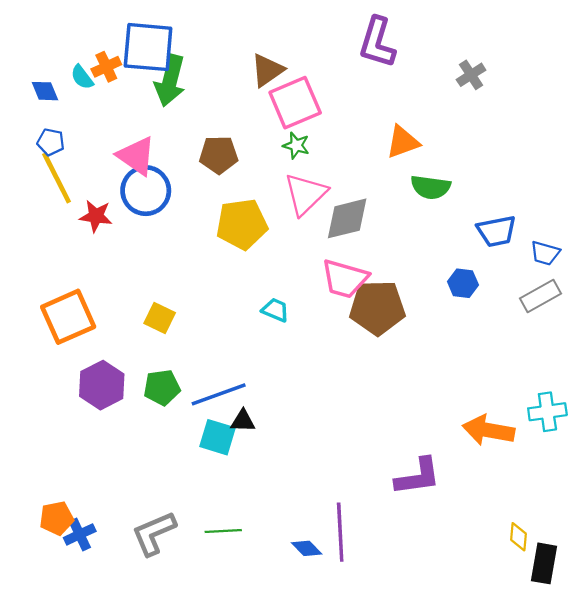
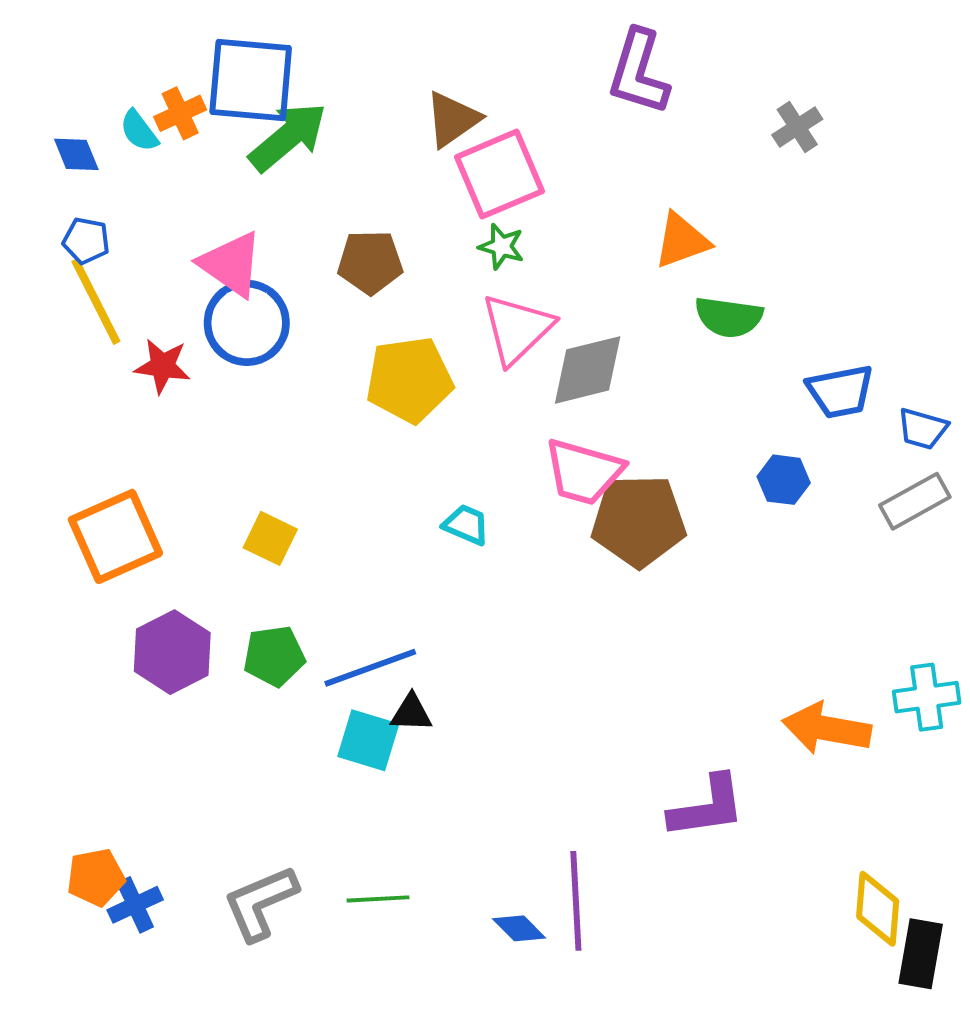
green arrow: (170, 81) -> (288, 137), turned -144
yellow diamond: (518, 537) -> (878, 909), size x1.5

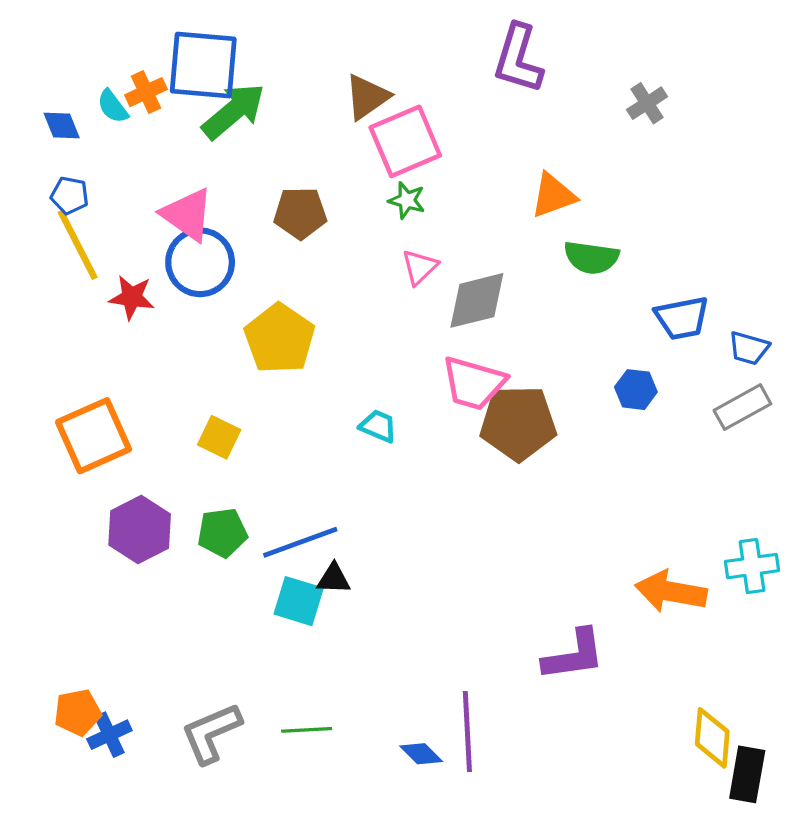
pink triangle: (517, 329) -> (420, 267), size x0.6
yellow pentagon: (409, 380) -> (280, 339), moved, turned -30

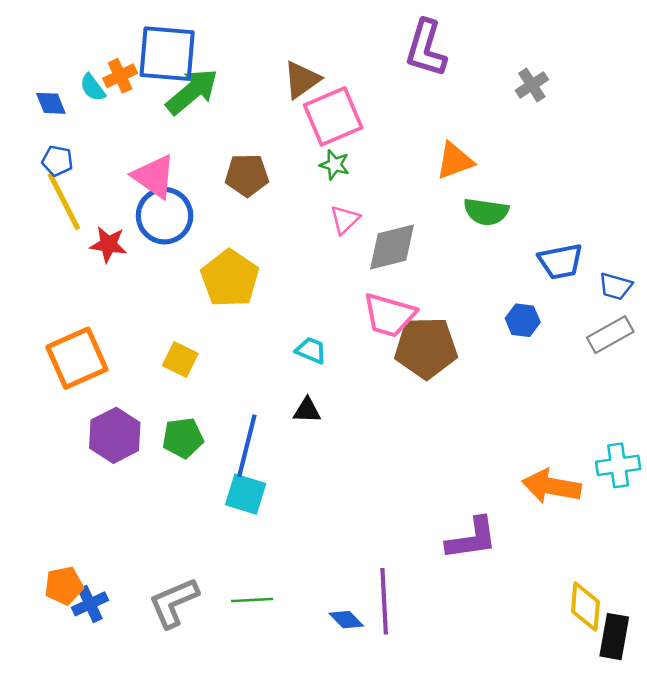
blue line: (300, 542) -> (247, 446), turned -56
black triangle: (334, 579) -> (307, 410), moved

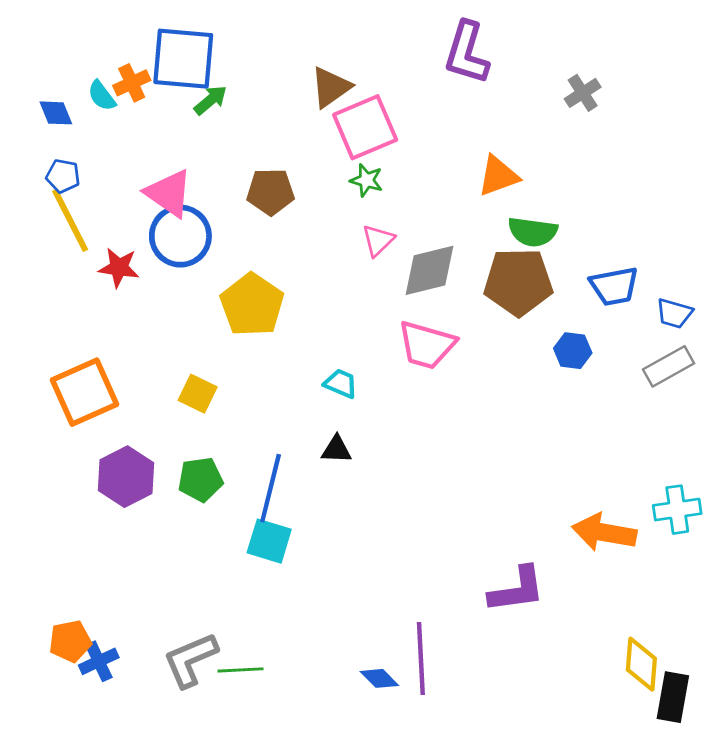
green arrow: (192, 91) -> (210, 100), size x0.6
brown pentagon: (426, 348) -> (518, 282), moved
green line: (252, 600) -> (241, 670), moved

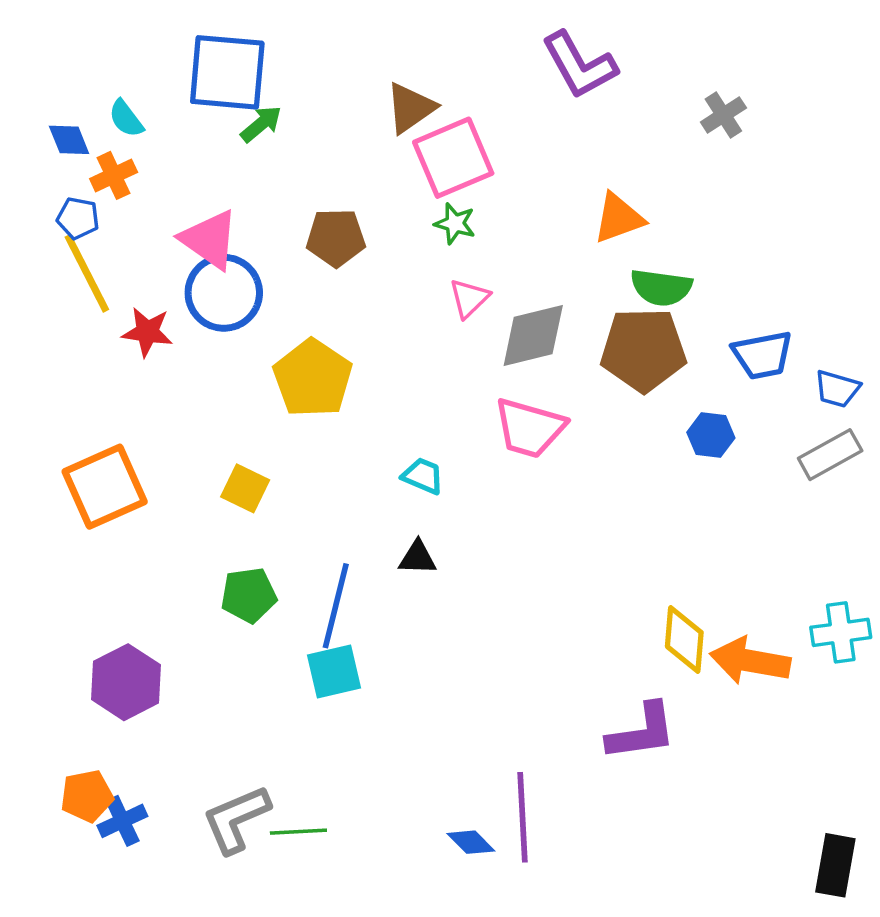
purple L-shape: (467, 53) -> (579, 65), turned -46
orange cross: (132, 83) -> (114, 175), moved
purple hexagon: (126, 477) -> (126, 682), moved
cyan square: (269, 541) -> (334, 672), turned -30
yellow diamond: (641, 664) -> (684, 640), moved

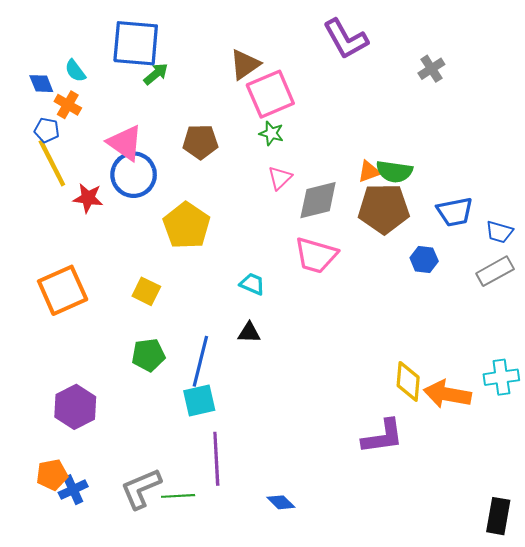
orange cross: (114, 175) -> (68, 105), turned -35
orange triangle: (618, 218) -> (369, 172), moved, size x0.7
purple line: (522, 817) -> (216, 459), moved

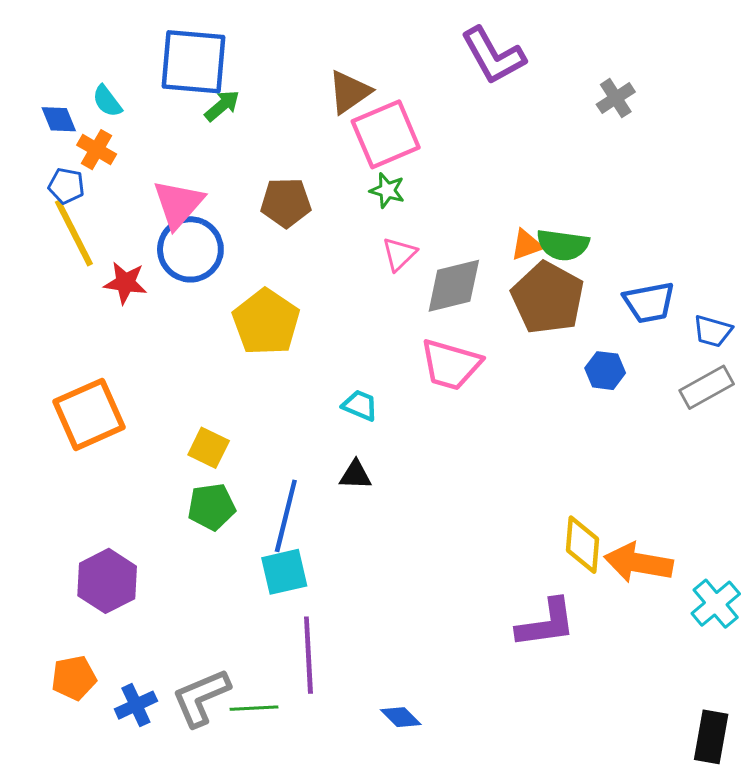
pink triangle: (125, 143) -> (178, 204), turned 36
brown pentagon: (384, 209) -> (548, 298), turned 30
yellow square: (146, 291) -> (209, 448), moved
cyan cross: (501, 377) -> (716, 604), moved, turned -32
blue cross: (73, 490) -> (136, 705), moved

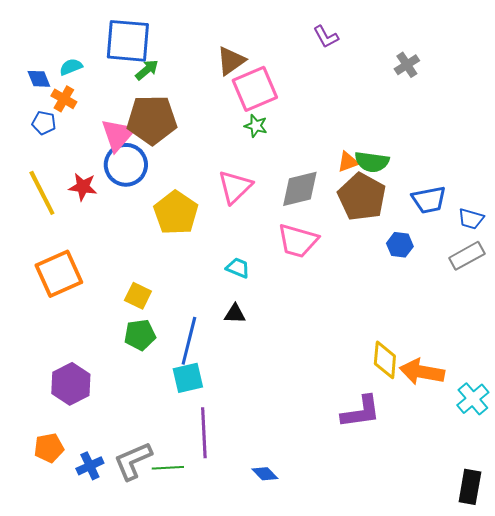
purple L-shape: (493, 56) -> (326, 37), size x0.6
cyan semicircle: (107, 101) -> (71, 67), turned 105
brown pentagon: (286, 203) -> (152, 120), moved, size x1.5
yellow line: (74, 233) -> (42, 193), moved
pink triangle: (399, 254) -> (235, 187), moved, size x1.5

